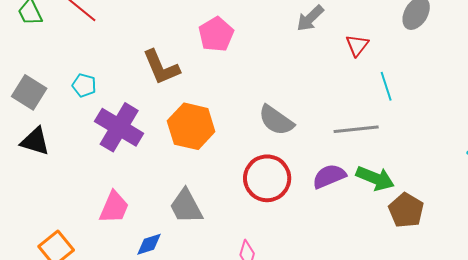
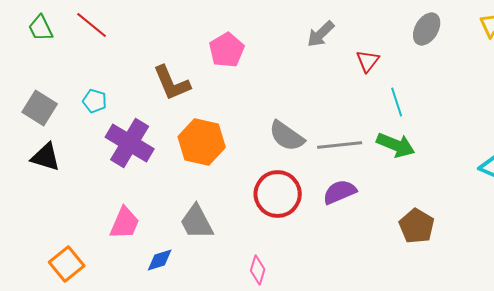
gray line: (356, 129) -> (340, 145), moved
green arrow: (375, 178) -> (396, 145), moved

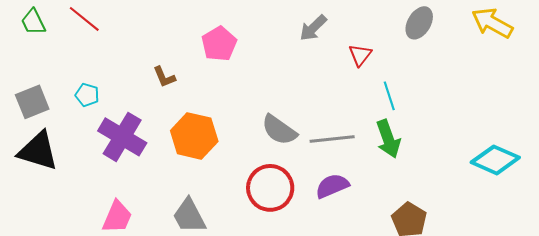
brown L-shape: (172, 83) -> (164, 77), size x0.6
gray square: (40, 108) -> (32, 102), turned 36
green arrow: (396, 145) -> (388, 139), turned 48
black triangle: (46, 157) -> (38, 151), size x1.4

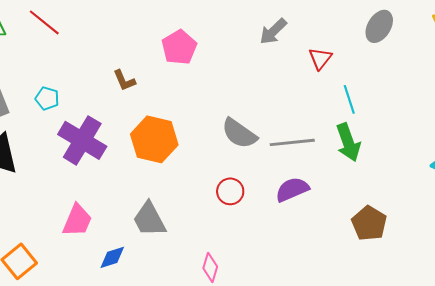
red circle: (270, 188) -> (230, 191), size x0.6

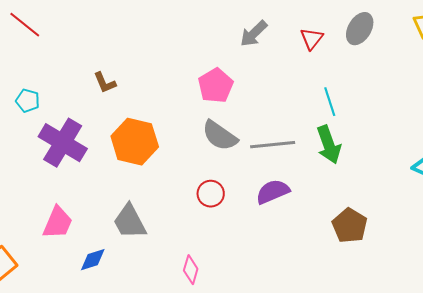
pink pentagon: (179, 47) -> (216, 86), moved
red triangle: (320, 58) -> (312, 39), moved

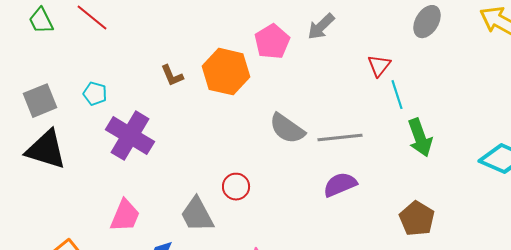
red triangle: (312, 39) -> (379, 66), moved
pink pentagon: (216, 86) -> (272, 42), moved
orange hexagon: (135, 142) -> (226, 72), moved
green arrow: (329, 145) -> (420, 138), moved
red circle: (211, 194) -> (236, 187), moved

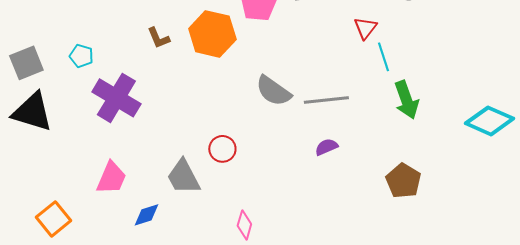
purple semicircle: (340, 185) -> (326, 147), size x0.7

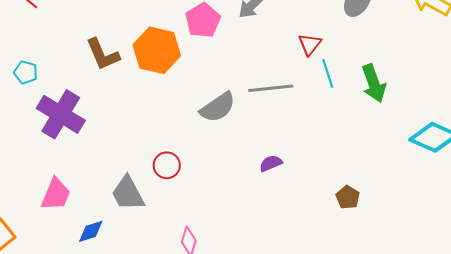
brown L-shape: (158, 38) -> (103, 54), size x1.5
gray semicircle: (273, 91) -> (218, 107), turned -69
gray line: (326, 100) -> (271, 88), moved
green arrow: (406, 100) -> (374, 83), moved
brown pentagon: (403, 181) -> (348, 197), size x0.7

